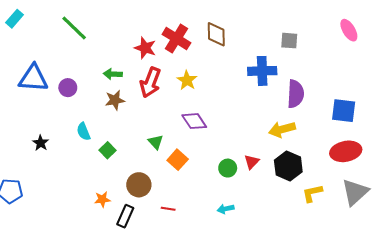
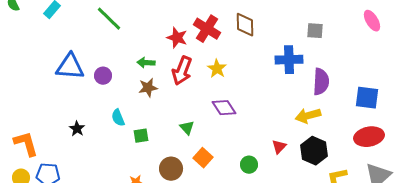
green square: (108, 150) -> (141, 136), turned 35
orange square: (178, 160) -> (203, 158), moved
green circle: (228, 168) -> (249, 165), moved

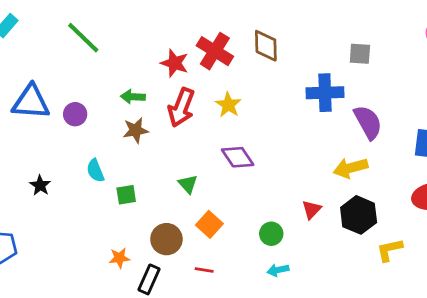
purple semicircle: (321, 82) -> (368, 122), turned -32

